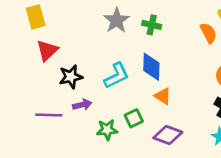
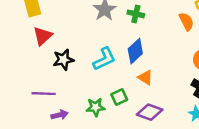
blue diamond: (151, 67) -> (135, 51), turned 45
purple arrow: (82, 105) -> (60, 115), moved

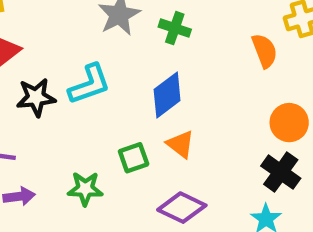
cyan L-shape: (104, 59) -> (89, 84), moved
green square: (119, 97) -> (134, 158), moved

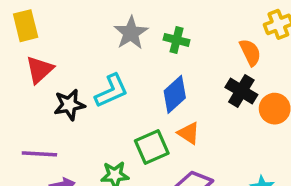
green square: (134, 158) -> (152, 147), size x1.4
black cross: (281, 172) -> (241, 91), moved

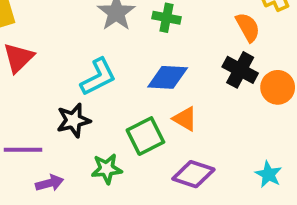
blue diamond: (175, 94) -> (168, 77), turned 48
black star: (69, 105) -> (73, 120), moved

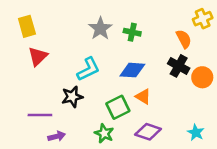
green star: (107, 169) -> (104, 133), moved, turned 30

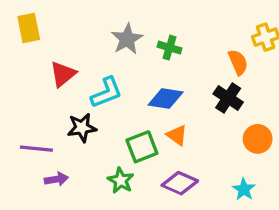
red triangle: (38, 56) -> (63, 74), moved
orange circle: (202, 77) -> (258, 139), moved

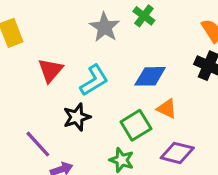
green cross: (169, 48) -> (144, 16), moved, turned 30
purple line: (36, 149) -> (38, 144), turned 52

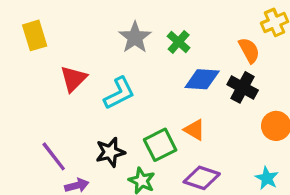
green cross: (144, 16) -> (179, 42), moved
blue diamond: (150, 76) -> (202, 79), moved
black star: (77, 117) -> (110, 152), moved

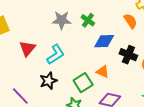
gray star: (135, 37) -> (62, 20), turned -30
black cross: (243, 87) -> (128, 55), moved
black star: (110, 152) -> (48, 81), moved

